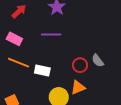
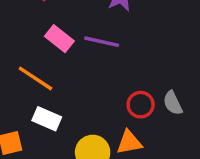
pink rectangle: (14, 39) -> (59, 39), moved
white rectangle: (42, 71) -> (47, 119), moved

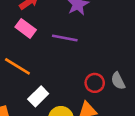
pink rectangle: (59, 39) -> (26, 28), moved
white rectangle: (47, 119) -> (38, 96), moved, turned -66

